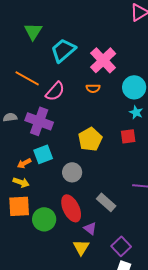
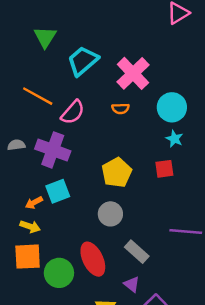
gray circle: (72, 172) -> (110, 214), moved
purple triangle: (90, 228) -> (132, 284), moved

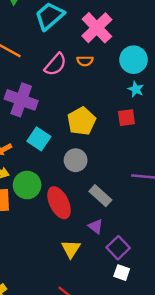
pink semicircle: (73, 112) -> (55, 64), moved
cyan square: (58, 191) -> (39, 139), moved, turned -35
green circle: (59, 273) -> (27, 185), moved

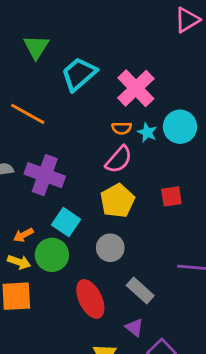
pink semicircle: (55, 64) -> (119, 159), moved
cyan star: (136, 89) -> (147, 132), moved
green circle: (27, 185) -> (52, 255), moved

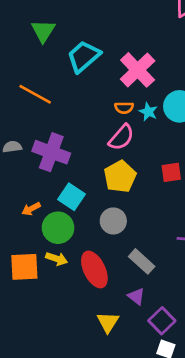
yellow arrow: (19, 262) -> (57, 259), moved

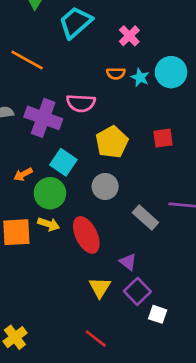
pink cross: (138, 70) -> (129, 36), size x0.6
pink semicircle: (121, 137) -> (81, 103), moved, turned 52
gray rectangle: (142, 261) -> (145, 217), moved
purple square: (162, 321) -> (137, 291), moved

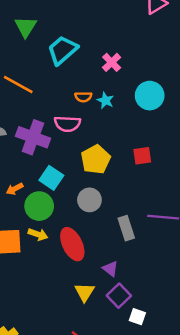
orange semicircle: (116, 73) -> (83, 97), moved
cyan star: (140, 78) -> (105, 100), moved
gray rectangle: (145, 217) -> (126, 228), turned 30

